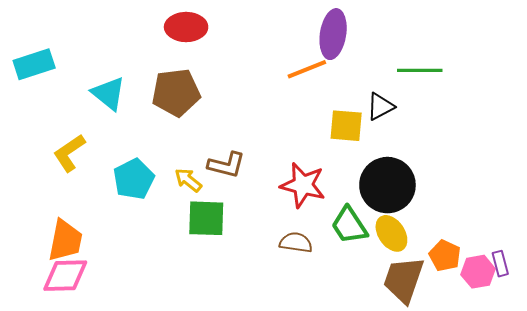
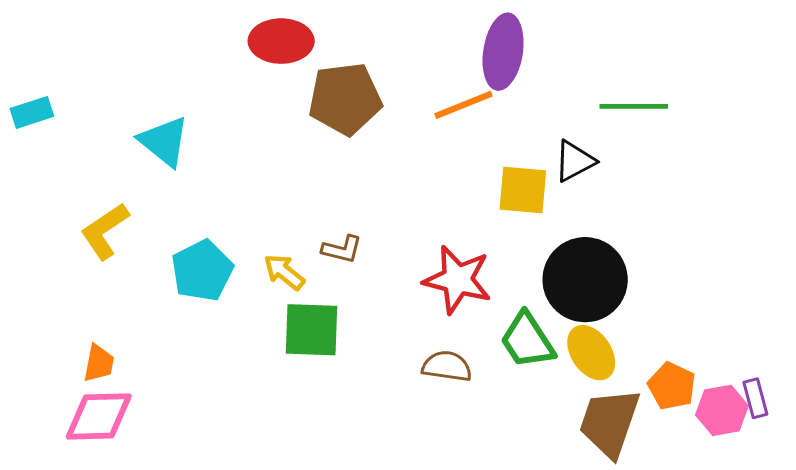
cyan rectangle: (34, 64) -> (32, 112), moved, size x0.7
brown pentagon: (176, 92) -> (345, 99), moved
brown L-shape: (226, 165) -> (342, 249), size x0.7
orange trapezoid: (65, 240) -> (99, 363), size x0.6

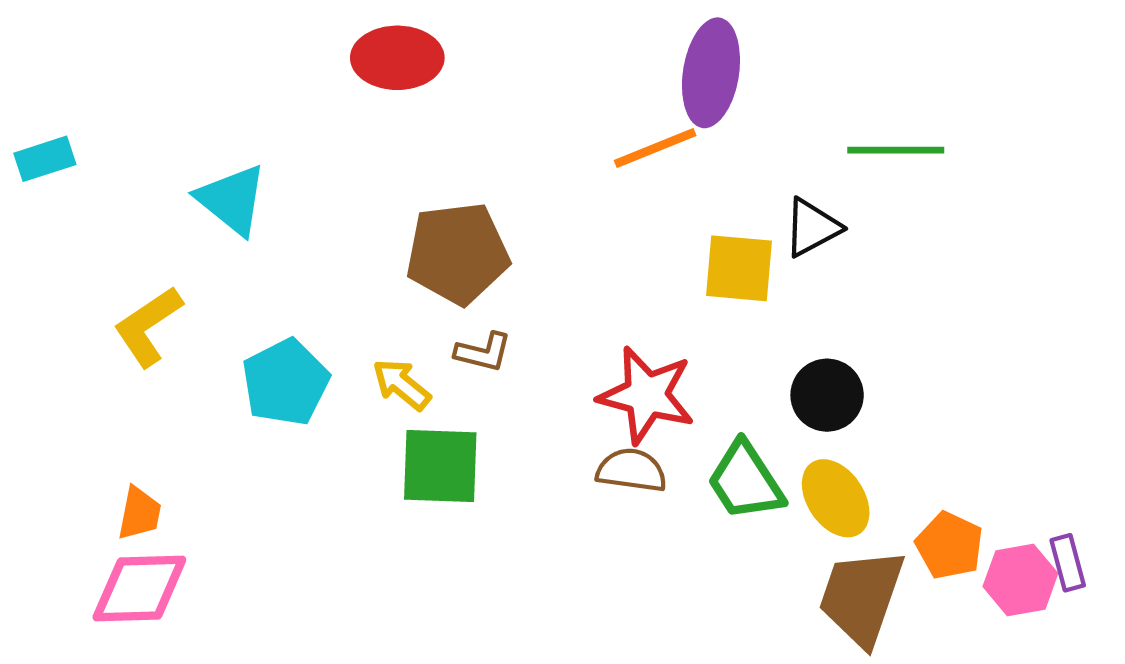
brown pentagon: (345, 99) -> (457, 253), moved
black circle: (585, 280) -> (827, 395), size x0.6
brown semicircle: (447, 366) -> (631, 470), moved

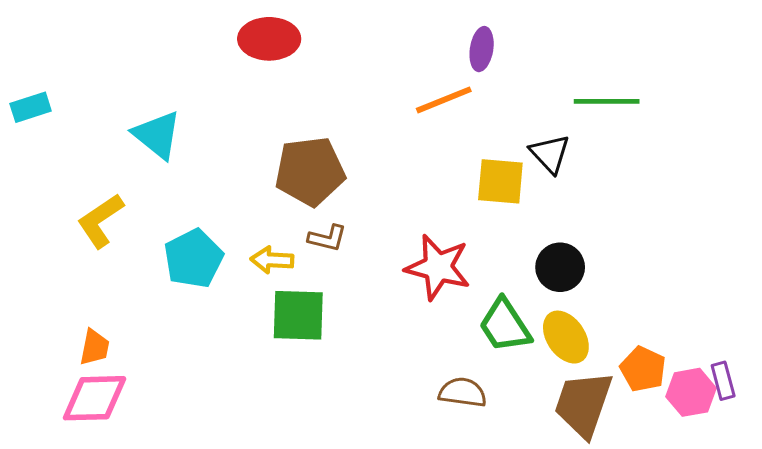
purple ellipse: (711, 73) -> (482, 49), size x0.6
black triangle: (812, 228) -> (550, 154), turned -45
yellow arrow: (402, 384) -> (272, 260), turned -36
brown semicircle: (631, 470) -> (463, 392), moved

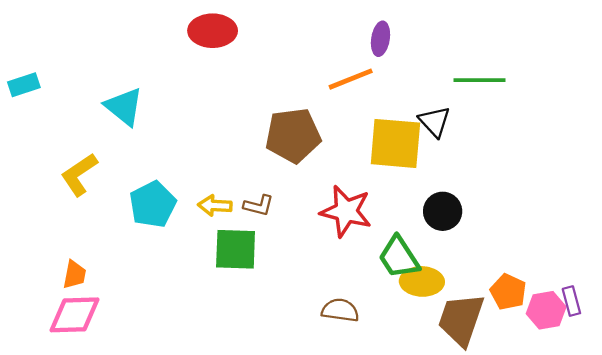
brown pentagon: (310, 171) -> (293, 135), moved
yellow square: (500, 181) -> (395, 143), size x1.4
brown L-shape: (327, 238) -> (259, 206), moved
yellow ellipse: (566, 337) -> (422, 281), moved, turned -54
brown semicircle: (463, 392) -> (340, 310), moved

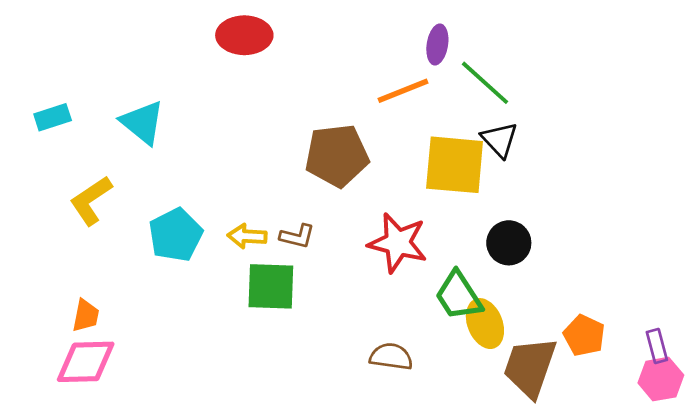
green line: (479, 80) -> (485, 83), moved, turned 42
cyan rectangle: (24, 85) -> (53, 117), moved
yellow ellipse: (422, 281) -> (485, 324), turned 66
pink hexagon: (546, 310) -> (661, 379), moved

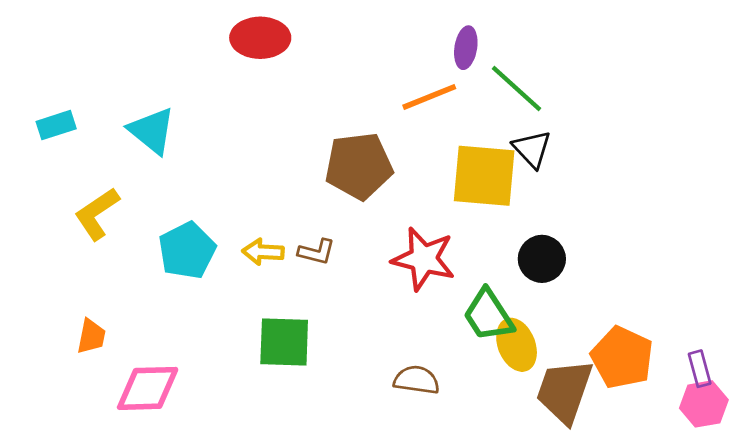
green square: (271, 286) -> (284, 342), moved
orange pentagon: (584, 335) -> (622, 357), size x1.4
pink diamond: (86, 362) -> (148, 388), moved

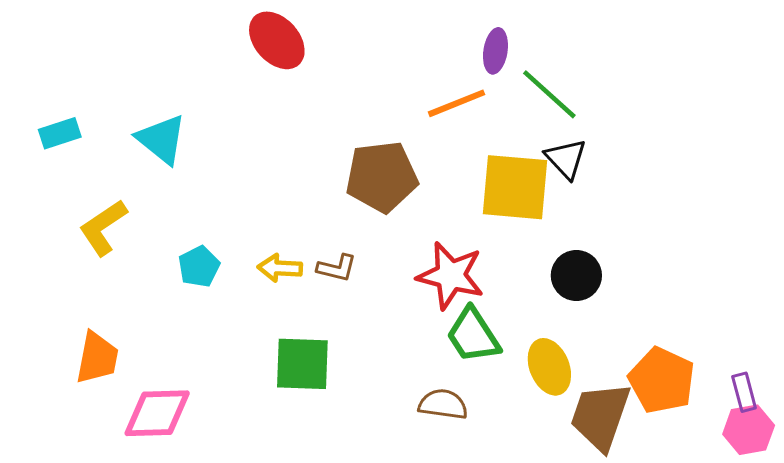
red ellipse: (260, 38) -> (277, 40), turned 48
cyan pentagon: (187, 250) -> (199, 267), size x0.7
green trapezoid: (488, 315) -> (473, 335), moved
orange trapezoid: (91, 336) -> (97, 358), size x1.4

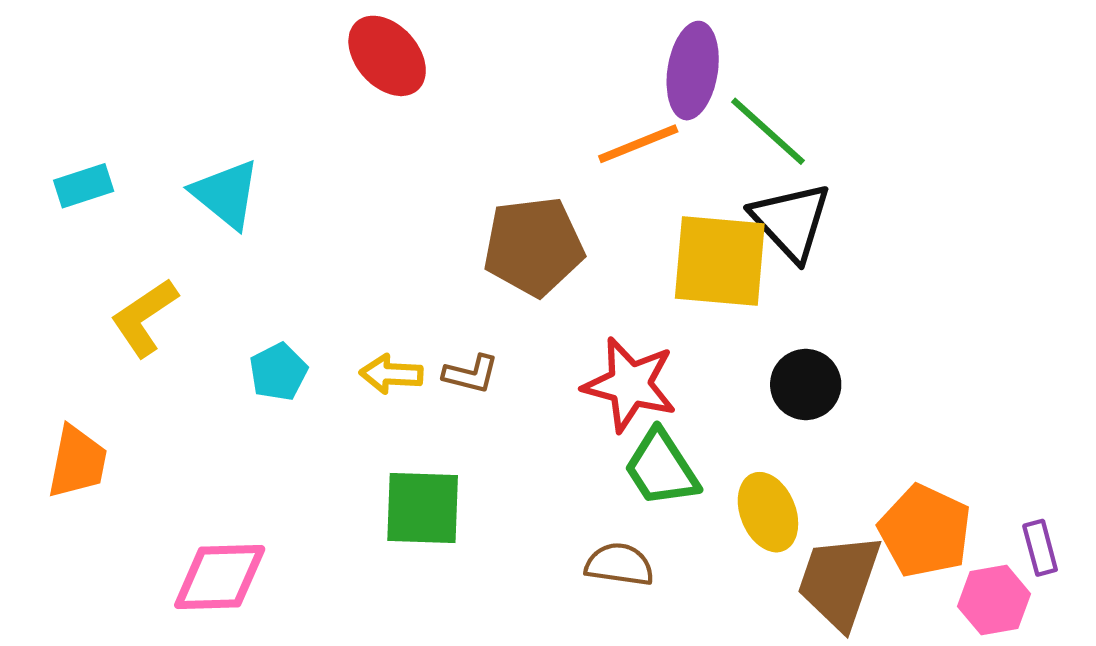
purple ellipse: (495, 51) -> (693, 71), size x1.5
black triangle: (566, 159) -> (791, 221), size x1.4
orange trapezoid: (97, 358) -> (77, 462), moved
pink hexagon: (749, 430) -> (994, 600), moved

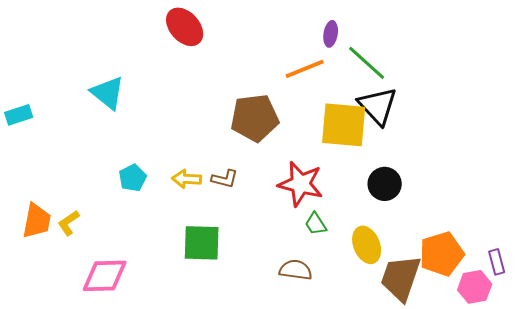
purple ellipse: (693, 71) -> (331, 34), size x0.6
cyan rectangle: (84, 186) -> (19, 115), moved
yellow L-shape: (144, 318) -> (69, 223), moved, size x0.7
green trapezoid: (661, 468) -> (316, 224), size x0.6
orange pentagon: (925, 531) -> (442, 254), turned 30

